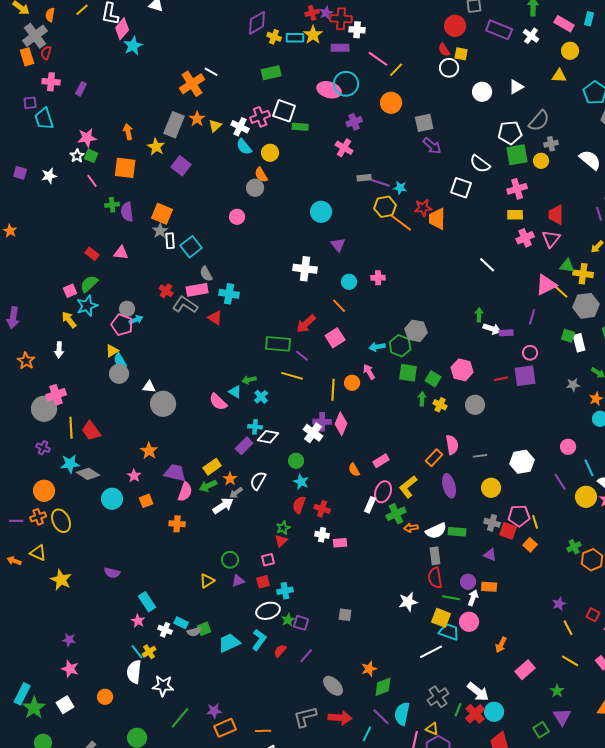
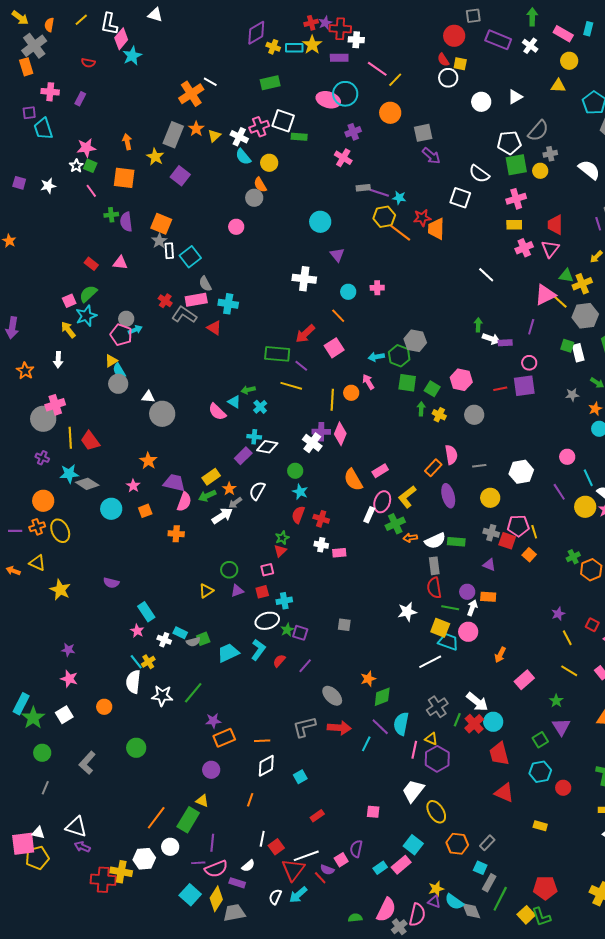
red semicircle: (46, 53) -> (88, 63), moved, turned -96
yellow cross: (583, 274) -> (582, 284), turned -30
orange semicircle: (354, 470) -> (353, 480), size x1.6
green line: (180, 718) -> (193, 693), moved

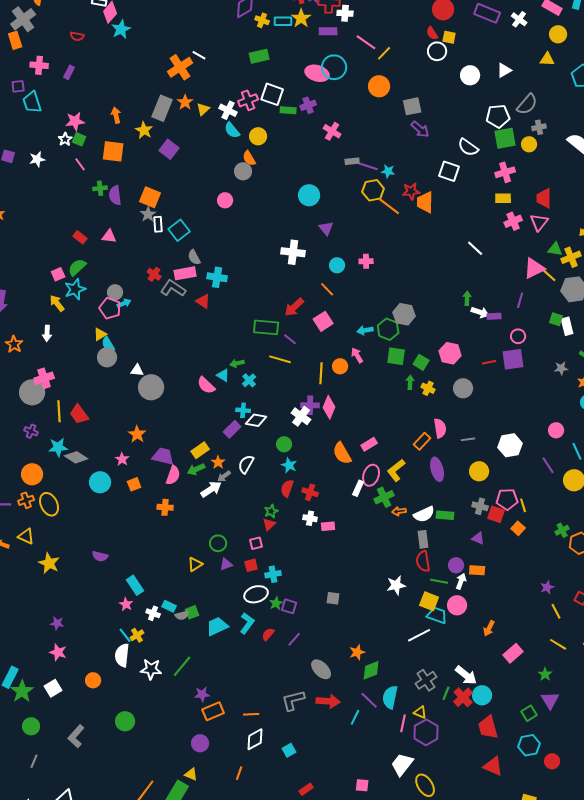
purple cross: (353, 132) -> (308, 105), moved

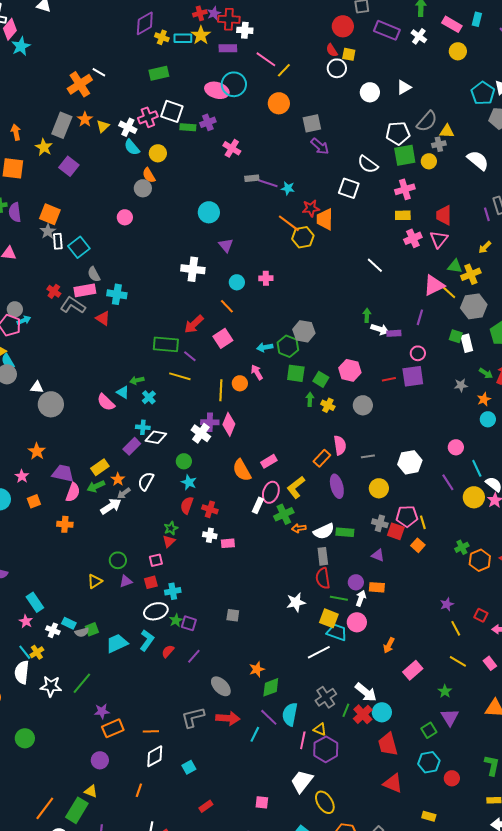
yellow triangle: (547, 59) -> (447, 131), moved
yellow hexagon: (373, 190) -> (303, 237), moved

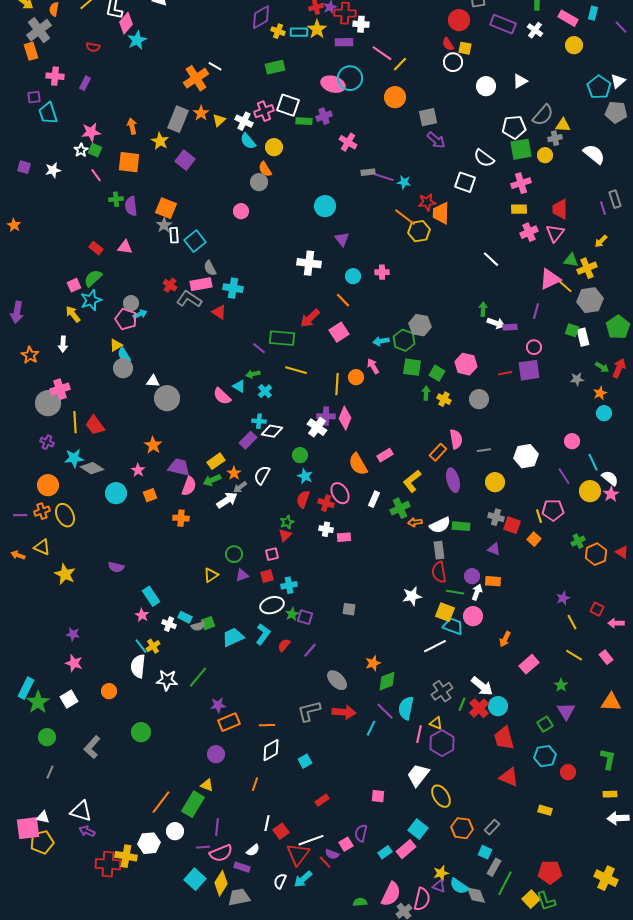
purple line: (190, 356) -> (259, 348), moved
pink ellipse: (271, 492) -> (340, 493), moved, turned -50
pink pentagon: (407, 516) -> (553, 510), moved

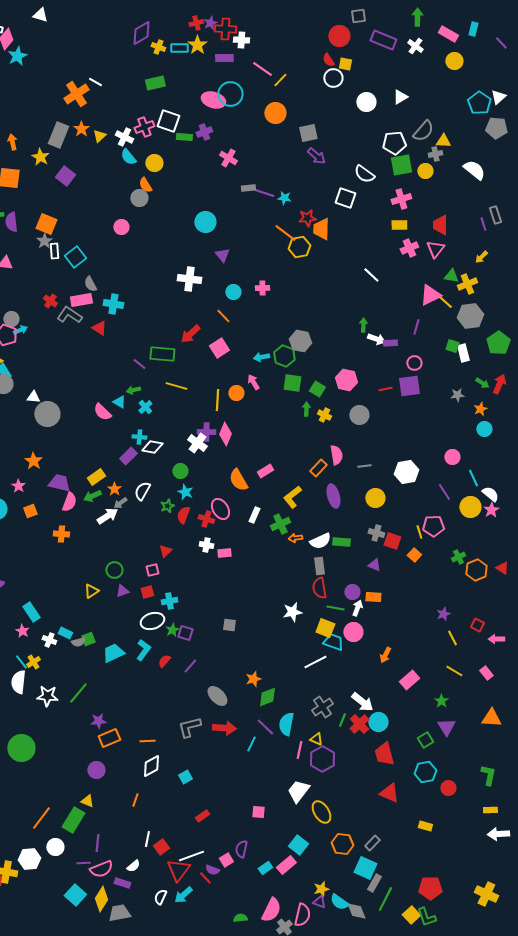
green star: (287, 522) -> (167, 506), moved
green circle: (141, 732) -> (21, 748), size x1.4
cyan square: (485, 852) -> (365, 868), size x1.6

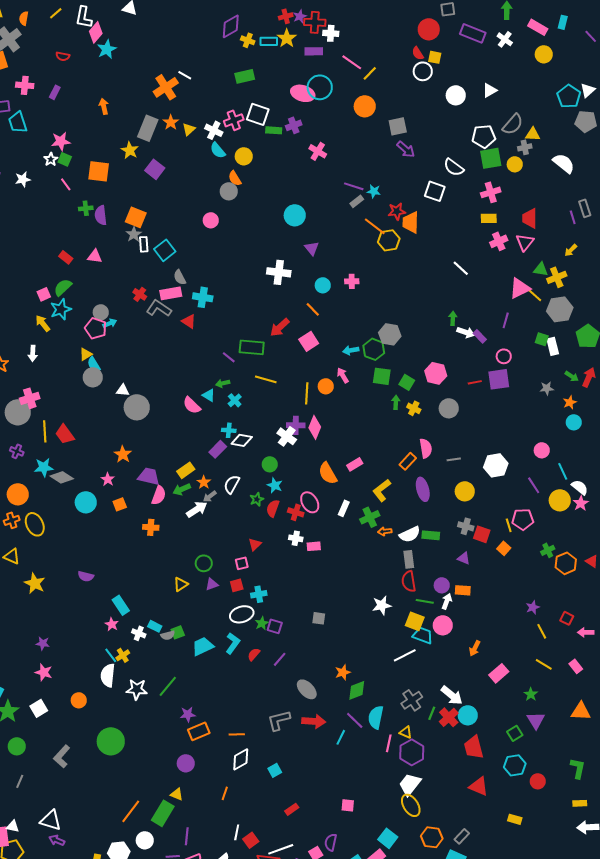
orange arrow: (12, 142) -> (104, 106), moved
gray rectangle: (248, 188) -> (357, 201), moved, turned -32
purple rectangle: (390, 343) -> (480, 336), turned 48
white trapezoid: (298, 791) -> (410, 784), moved

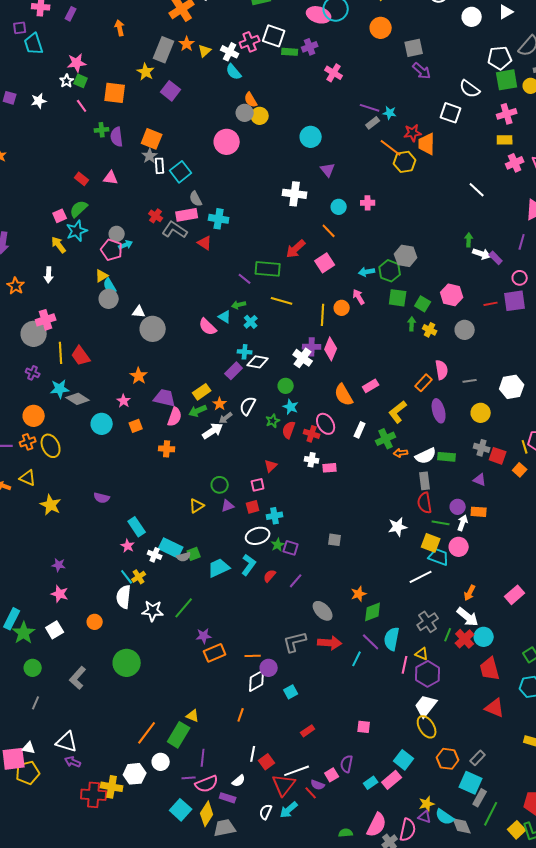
yellow circle: (244, 156) -> (260, 116), moved
pink circle: (211, 220) -> (227, 142), size x1.6
cyan rectangle: (155, 626) -> (171, 548), size x1.6
orange arrow: (475, 648) -> (470, 593), moved
purple circle: (186, 763) -> (269, 668), moved

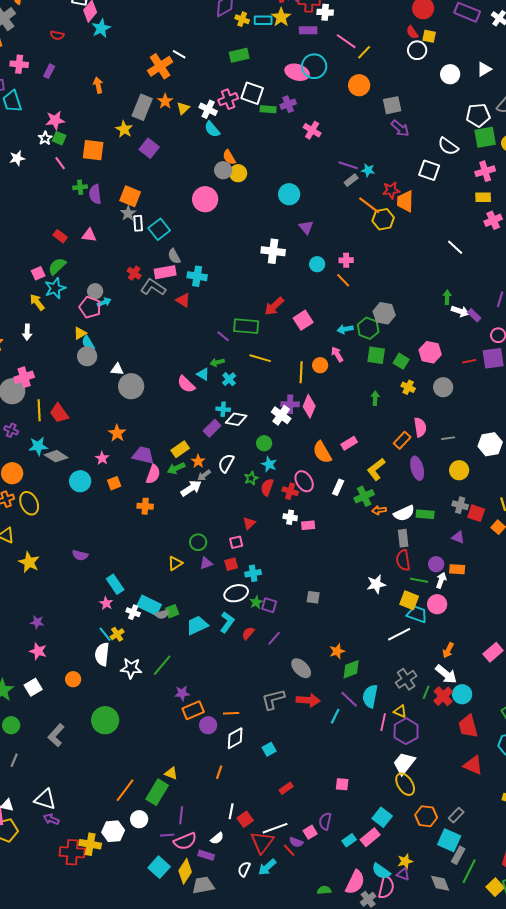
orange line: (329, 231) -> (343, 280), moved
green arrow: (412, 324) -> (375, 398), moved
purple circle: (269, 668) -> (208, 725), moved
cyan semicircle: (445, 817) -> (381, 871), moved

